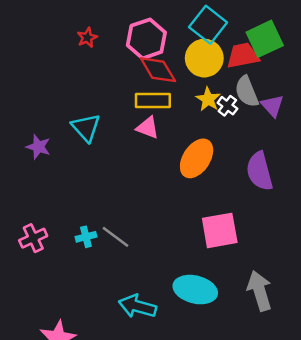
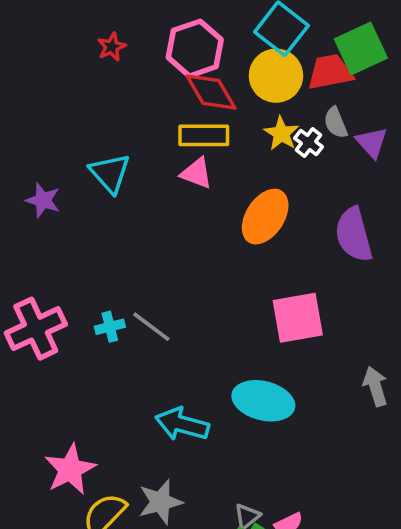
gray semicircle: (247, 92) -> (336, 123), size x0.7
pink cross: (33, 238) -> (36, 329), size x1.5
gray arrow: (260, 291) -> (375, 386), moved, size x0.7

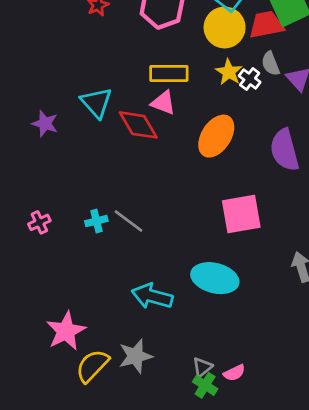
red diamond: (211, 92) -> (138, 125), moved
pink cross: (36, 329) -> (39, 222), size x0.5

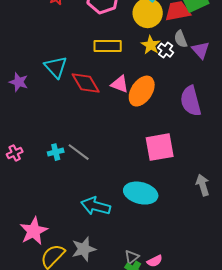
pink triangle: (163, 103) -> (120, 84), moved

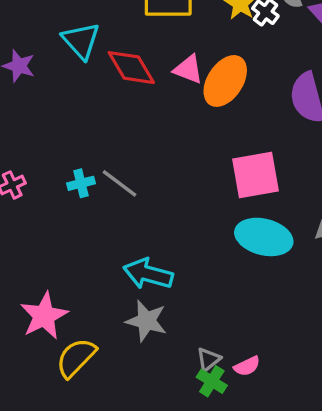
cyan ellipse: (141, 193) -> (264, 237), moved
gray star: (84, 249) -> (146, 321), moved, turned 30

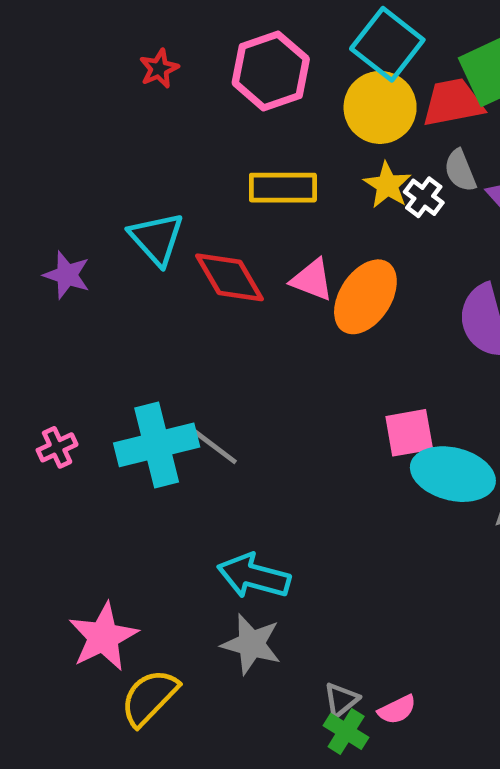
pink square: (255, 175) -> (409, 433), size x0.7
cyan cross: (81, 183) -> (157, 445), size x2.0
cyan ellipse: (264, 237) -> (453, 474), moved

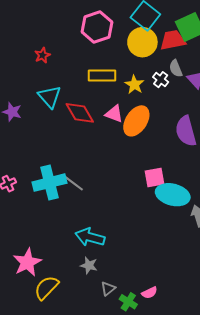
red star: (159, 69) -> (42, 55), moved
yellow star: (387, 185) -> (134, 85), moved
gray star: (251, 644) -> (89, 265), size x0.7
gray triangle: (341, 700) -> (108, 289), moved

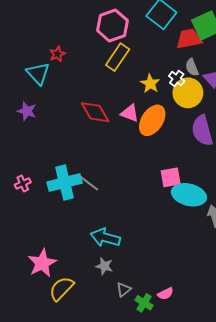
yellow circle: (142, 42) -> (188, 93), moved
yellow rectangle: (102, 75) -> (118, 57), moved, turned -56
cyan triangle: (49, 97) -> (38, 73), moved

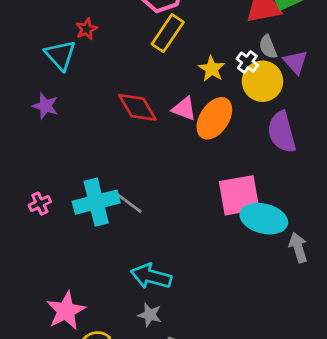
pink square: (171, 177) -> (239, 195), size x1.5

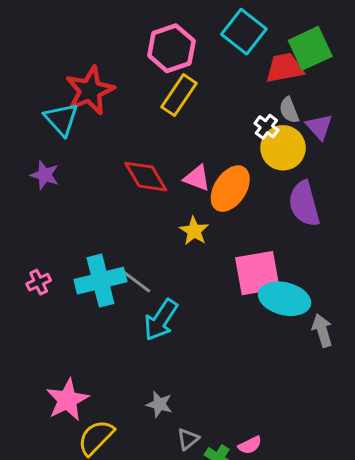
red star: (87, 29) -> (90, 91), size x2.0
yellow star: (212, 69) -> (194, 231), moved
cyan arrow: (151, 276) -> (161, 320), moved, turned -72

